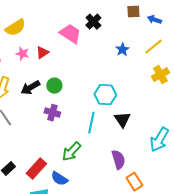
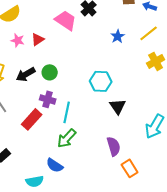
cyan line: (91, 123) -> (67, 112), moved
red rectangle: (36, 169) -> (32, 119), moved

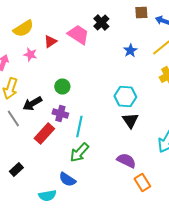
red triangle: (38, 39) -> (50, 42), moved
black arrow: (26, 74) -> (32, 104), moved
cyan hexagon: (101, 81) -> (125, 96), moved
purple semicircle: (114, 146) -> (126, 160), turned -48

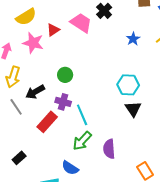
pink star: (30, 54) -> (33, 43), size x1.5
cyan line: (79, 126) -> (82, 115), turned -35
purple semicircle: (126, 160) -> (109, 149), moved, turned -120

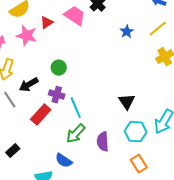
cyan hexagon: (128, 85) -> (136, 132), moved

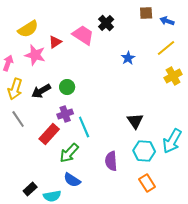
blue star: (127, 32) -> (128, 58), moved
black arrow: (29, 85) -> (41, 91), moved
purple cross: (57, 95) -> (65, 114), turned -35
green arrow: (76, 134) -> (69, 153), moved
black rectangle: (13, 151) -> (30, 189), moved

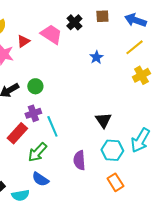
brown square: (146, 13) -> (102, 16), moved
blue arrow: (167, 21) -> (135, 20), size x1.5

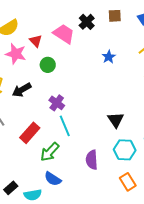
red triangle: (23, 41) -> (36, 41), turned -40
green circle: (35, 86) -> (48, 65), moved
purple cross: (33, 113) -> (57, 103), moved, turned -35

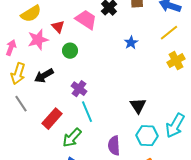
pink star: (16, 54) -> (38, 40), turned -30

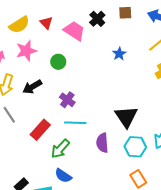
red triangle: (58, 27) -> (46, 23), moved
black triangle: (138, 106) -> (126, 117), size x1.4
cyan line: (87, 112) -> (75, 123), turned -65
purple semicircle: (114, 146) -> (102, 143), moved

